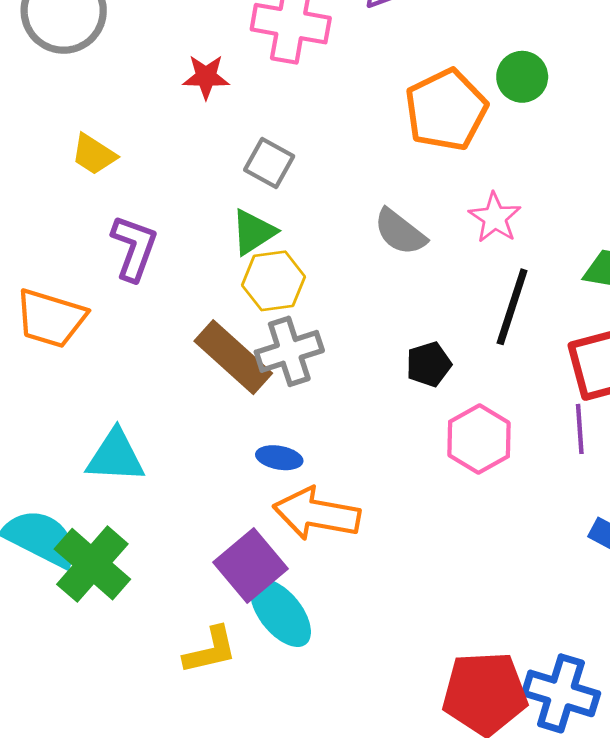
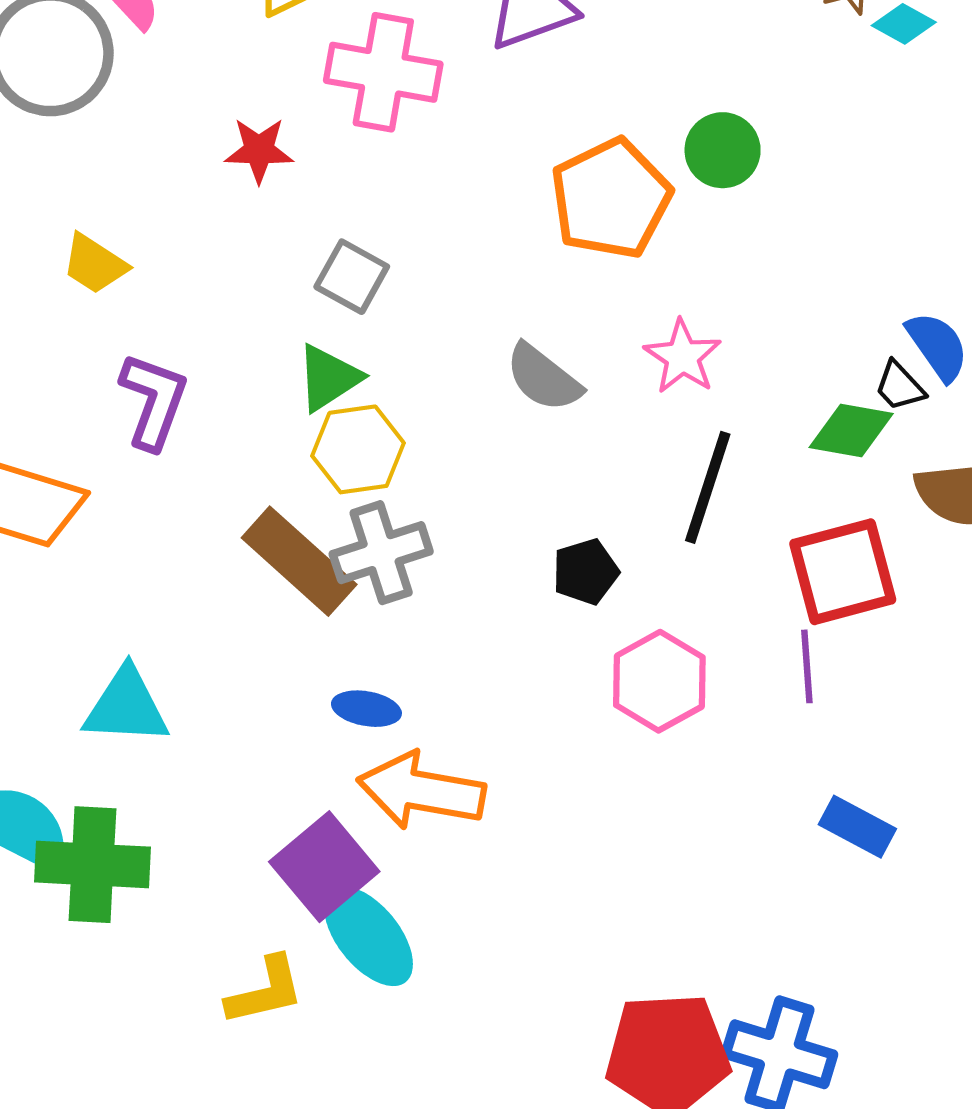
green cross: (92, 564) -> (93, 865), turned -38

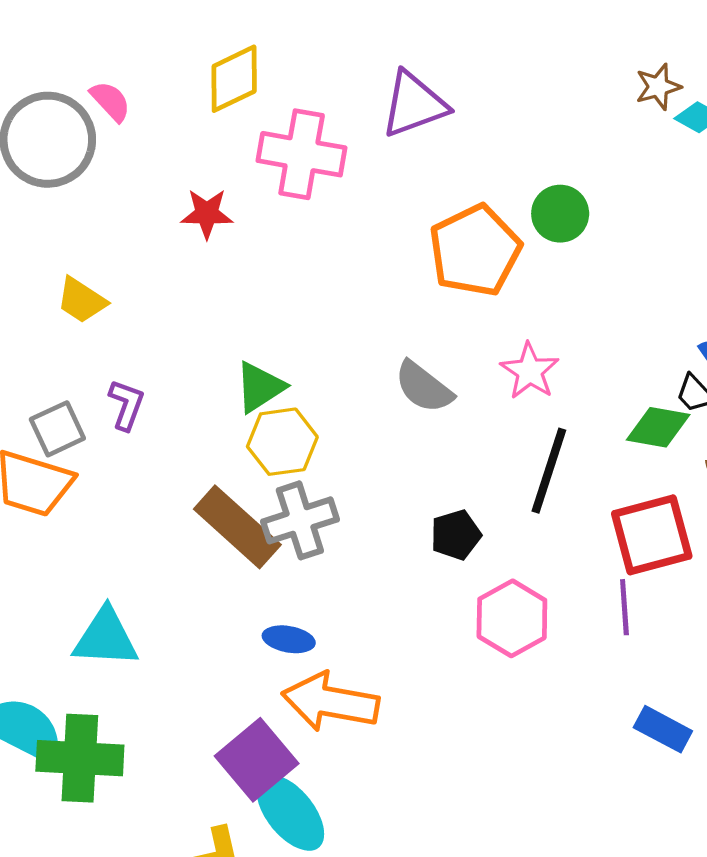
gray square: (352, 277) -> (57, 429), moved, turned 36
purple L-shape: (154, 401) -> (126, 405), size x0.7

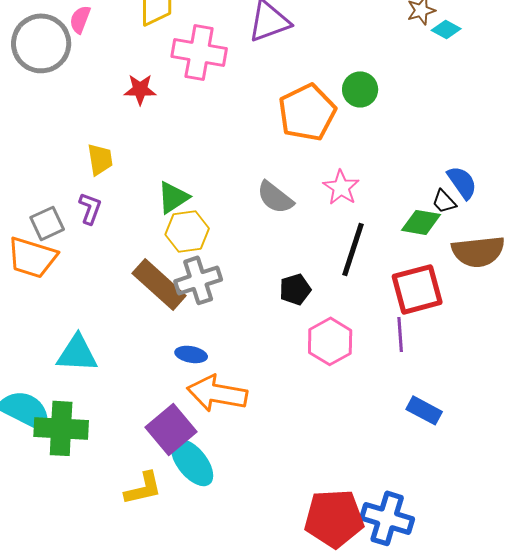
pink semicircle: (110, 101) -> (80, 19), turned -116
yellow trapezoid: (82, 300) -> (100, 159), moved, turned -132

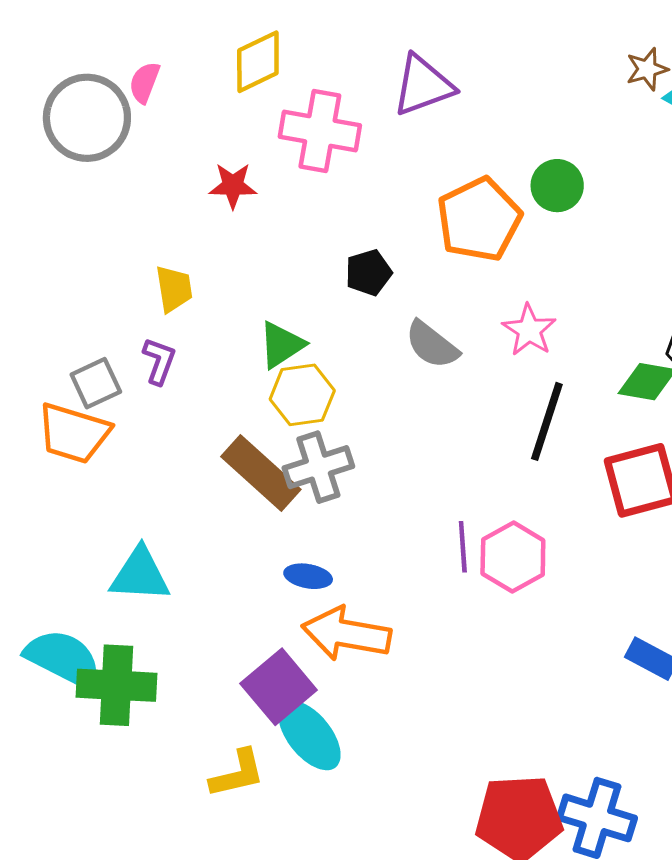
black pentagon: (295, 289) -> (369, 273), moved
purple line: (400, 334) -> (463, 547), moved

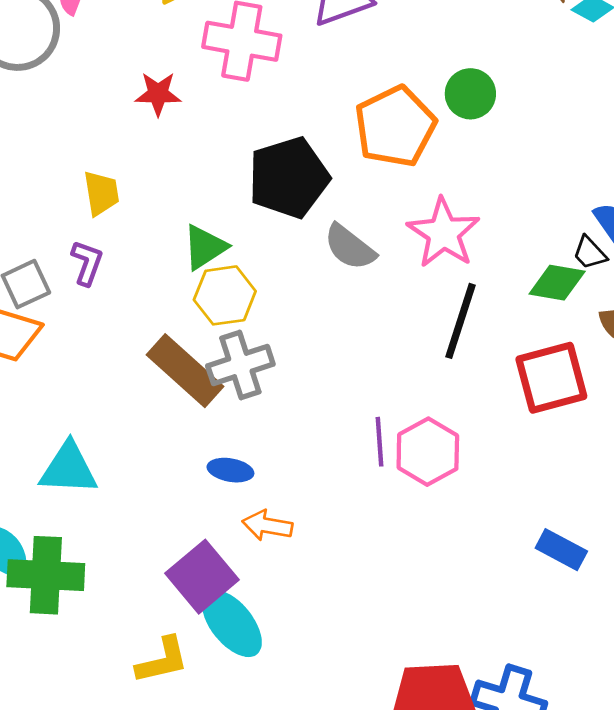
black pentagon: (369, 273) -> (289, 178), size x1.8
pink star: (529, 330) -> (443, 233), size x1.4
orange arrow: (346, 634) -> (267, 525), size x0.6

